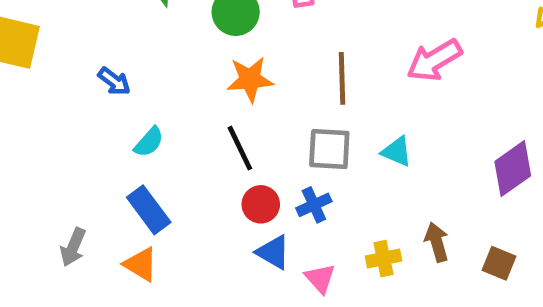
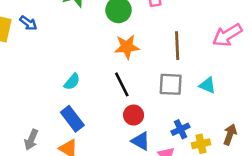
blue arrow: (114, 81) -> (28, 23), moved
blue cross: (314, 205) -> (180, 129), moved
brown arrow: (437, 242) -> (230, 134), turned 36

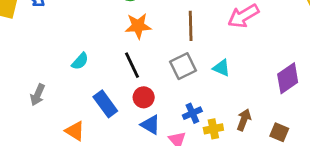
gray square: (171, 84) -> (183, 66), turned -30
blue rectangle: (72, 119) -> (105, 104), moved
gray arrow: (31, 140) -> (38, 95), moved

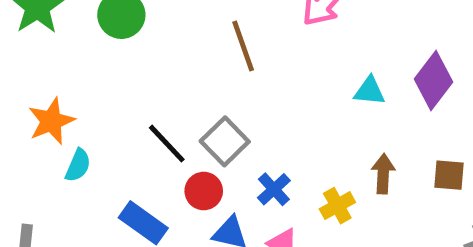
orange star: (138, 26) -> (51, 121), moved
gray square: (183, 66) -> (225, 141), moved
cyan triangle: (221, 68) -> (370, 91), moved
blue cross: (192, 113) -> (274, 189), moved

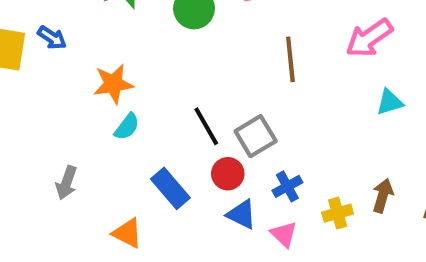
cyan triangle: (370, 91) -> (390, 102), moved, turned -36

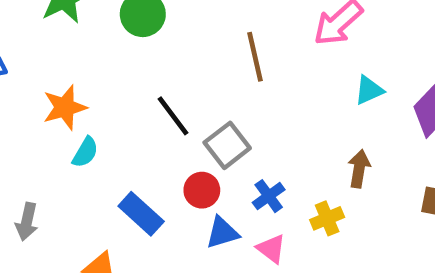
black line: (206, 126) -> (173, 116), moved
brown arrow: (383, 196) -> (359, 169), moved
blue triangle: (242, 214) -> (222, 233), turned -36

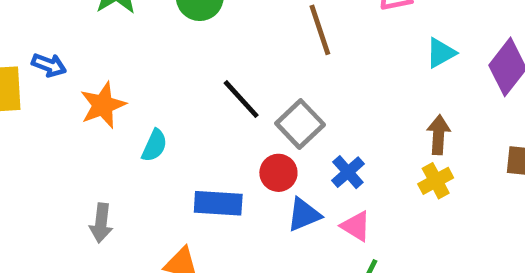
orange star: (65, 107) -> (103, 105), moved
blue rectangle: (141, 214) -> (218, 203), turned -33
yellow cross: (327, 218) -> (436, 181), moved

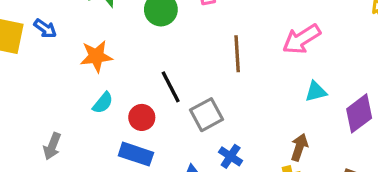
orange star: (103, 105) -> (96, 56), moved
blue cross: (348, 172) -> (231, 156), turned -30
red circle: (278, 173) -> (142, 117), moved

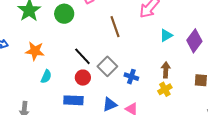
orange star: (96, 56) -> (35, 51), turned 30
red circle: (142, 117) -> (83, 78), moved
blue cross: (231, 156) -> (131, 77), moved

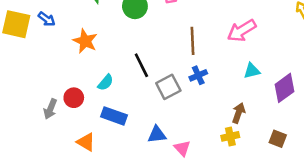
cyan semicircle: (46, 76) -> (106, 82), moved
blue cross: (131, 77) -> (198, 75), moved, turned 32
red circle: (83, 78) -> (74, 98), moved

